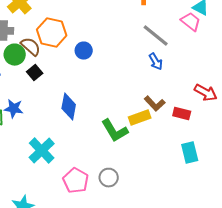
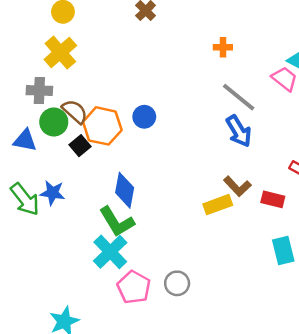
orange hexagon: (52, 33) -> (102, 126), moved
blue arrow: (156, 62) -> (239, 131), size x1.4
green L-shape: (115, 131) -> (117, 222), moved
cyan cross: (42, 151) -> (110, 252), moved

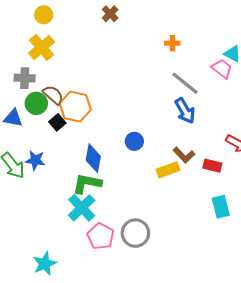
blue circle: (144, 117) -> (134, 141), moved
green L-shape: (117, 222) -> (87, 184), turned 132
gray circle: (177, 283) -> (135, 233), size x1.4

